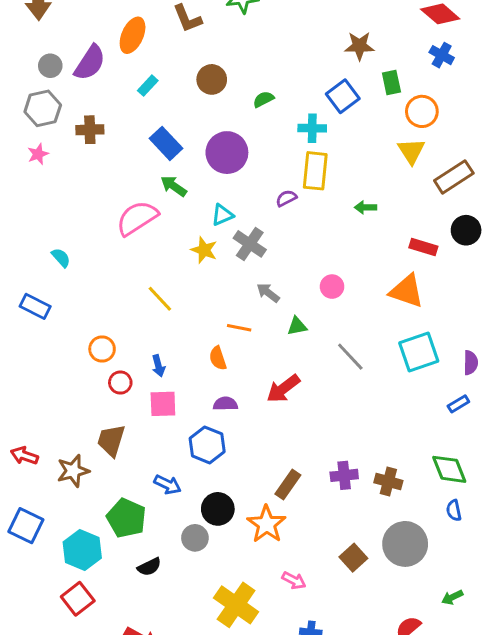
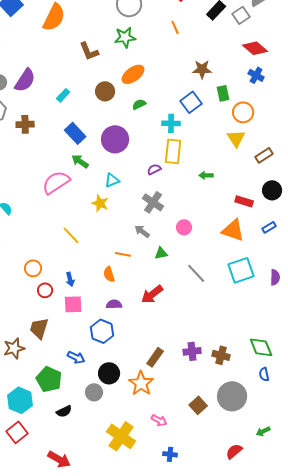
orange ellipse: (133, 35) -> (133, 74), moved, turned 30
brown rectangle: (454, 177) -> (264, 155), size x0.7
gray cross: (250, 244) -> (153, 202), moved
blue rectangle: (458, 404) -> (269, 227), moved

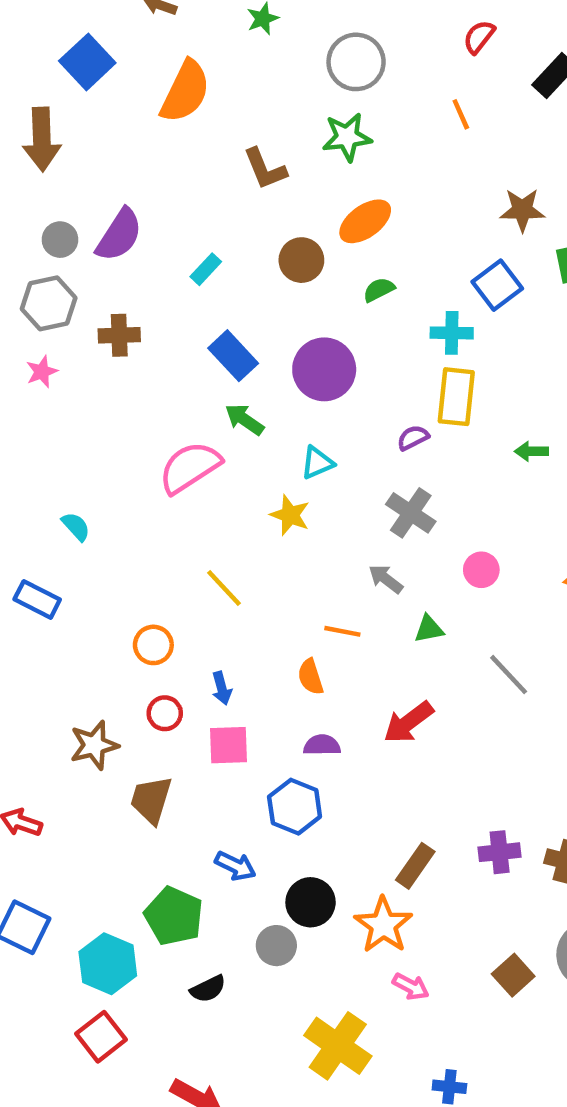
orange circle: (33, 268) -> (153, 645), moved
brown star: (14, 348) -> (94, 745), moved
pink arrow: (159, 420) -> (411, 987), moved

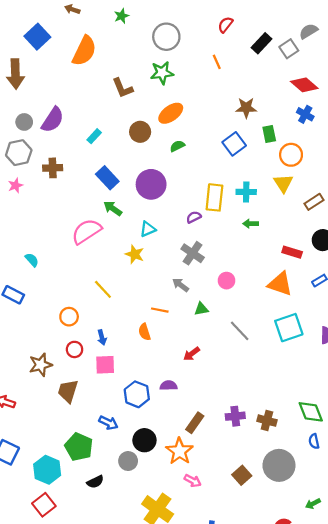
cyan cross: (452, 333) -> (246, 192), moved
red arrow: (408, 722) -> (192, 354), size x0.7
purple semicircle: (322, 745) -> (169, 386), moved

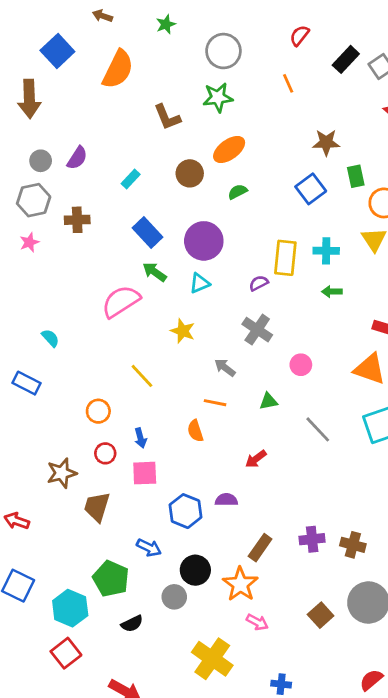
purple semicircle: (53, 120) -> (77, 158), size x0.7
cyan triangle: (148, 229) -> (200, 283), moved
gray arrow: (181, 285) -> (225, 368), moved

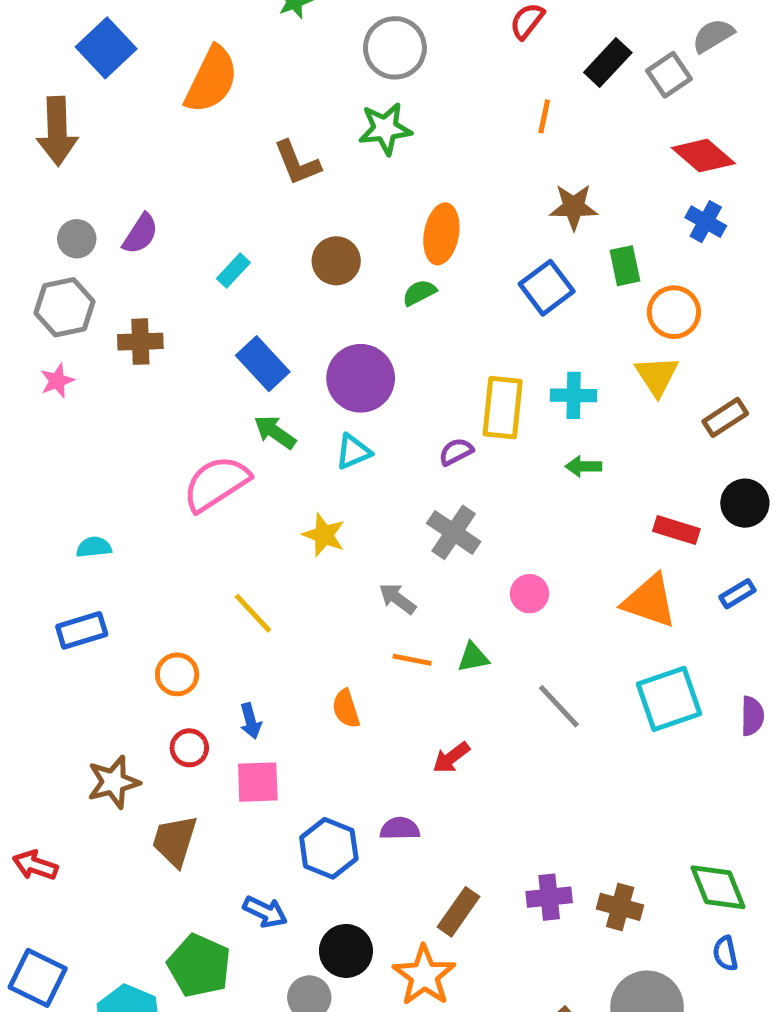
orange line: (288, 83) -> (544, 116), moved, turned 36
orange ellipse: (229, 150) -> (441, 234), moved, turned -44
cyan semicircle: (50, 338) -> (94, 547), turned -54
blue rectangle: (27, 383) -> (82, 630), moved, turned -44
orange line: (215, 403) -> (412, 660), moved

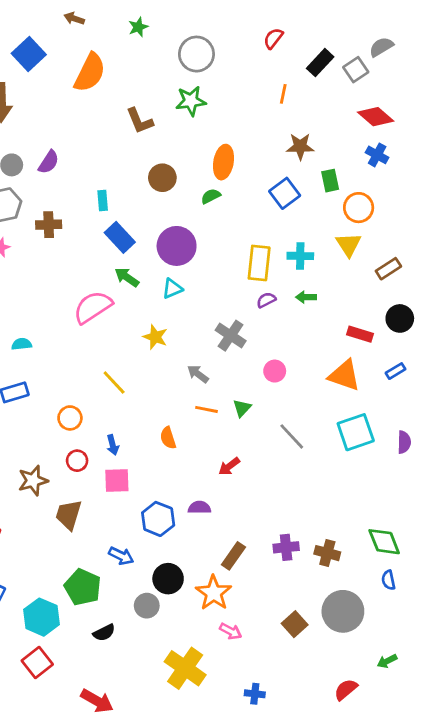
cyan rectangle: (233, 271) -> (103, 200), moved, turned -48
purple semicircle: (456, 452) -> (266, 300), moved
green triangle: (473, 657) -> (242, 408), turned -36

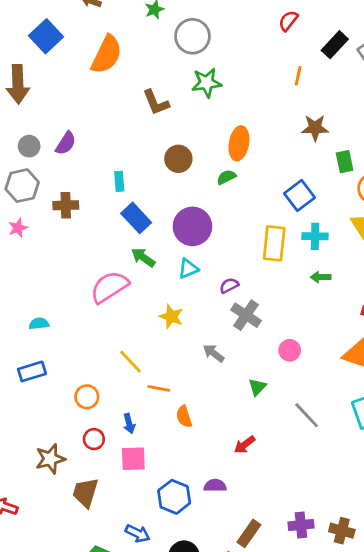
gray circle: (196, 54) -> (192, 36), moved
blue square: (285, 193) -> (300, 195), moved
purple semicircle: (266, 300) -> (229, 286), moved
orange line: (206, 409) -> (159, 388), moved

